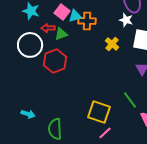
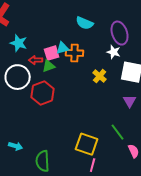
pink square: (62, 12) -> (52, 53), moved, turned 35
pink line: (105, 133) -> (93, 165), turned -32

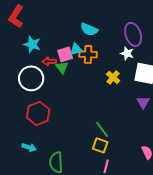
cyan semicircle: (85, 23) -> (89, 29), moved
green triangle: (49, 66) -> (62, 67), turned -48
red hexagon: (43, 93) -> (38, 113), moved
green line: (118, 132) -> (102, 129), moved
yellow square: (87, 144) -> (100, 145), size x0.7

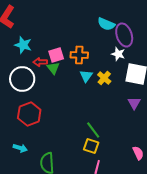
cyan semicircle: (89, 29) -> (106, 24), moved
cyan triangle: (76, 49) -> (86, 76), moved, turned -40

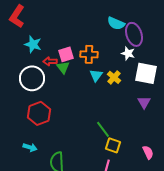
yellow square: (91, 146) -> (113, 145), moved

